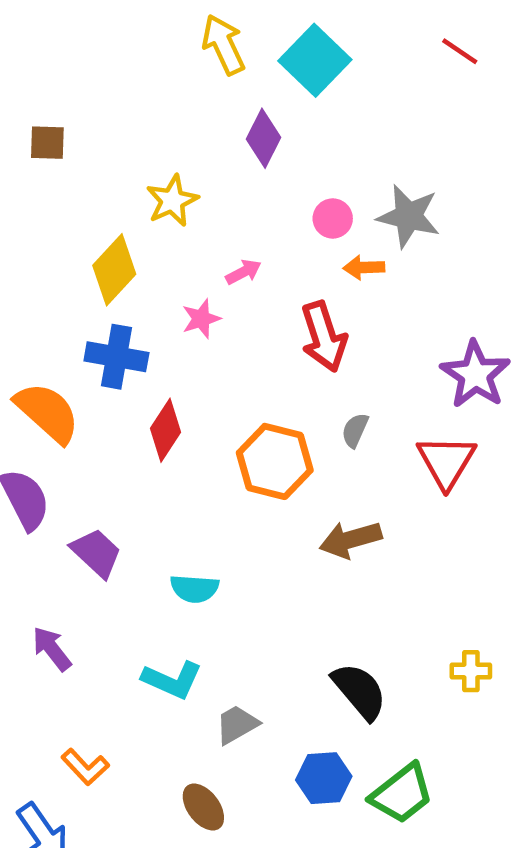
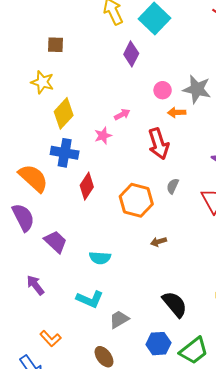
brown square: (47, 143) -> (56, 45), moved
yellow star: (172, 201) -> (42, 82), moved, turned -30
brown arrow: (351, 540) -> (158, 242), moved, size x0.6

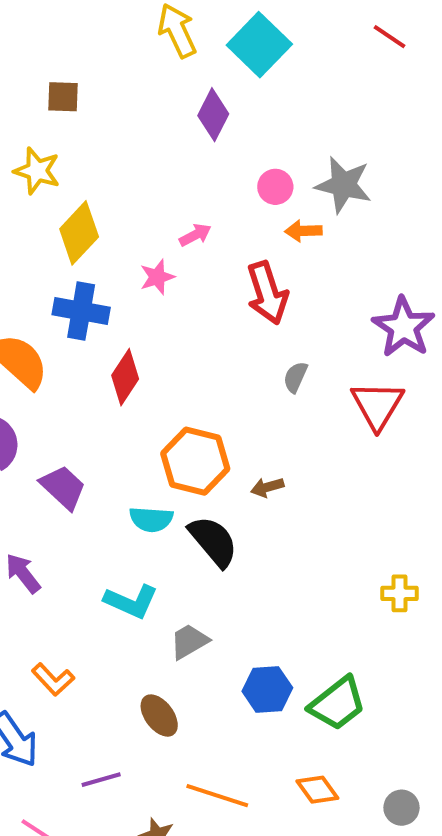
orange hexagon: (136, 200) -> (195, 461), moved
black semicircle: (175, 304) -> (213, 541), moved

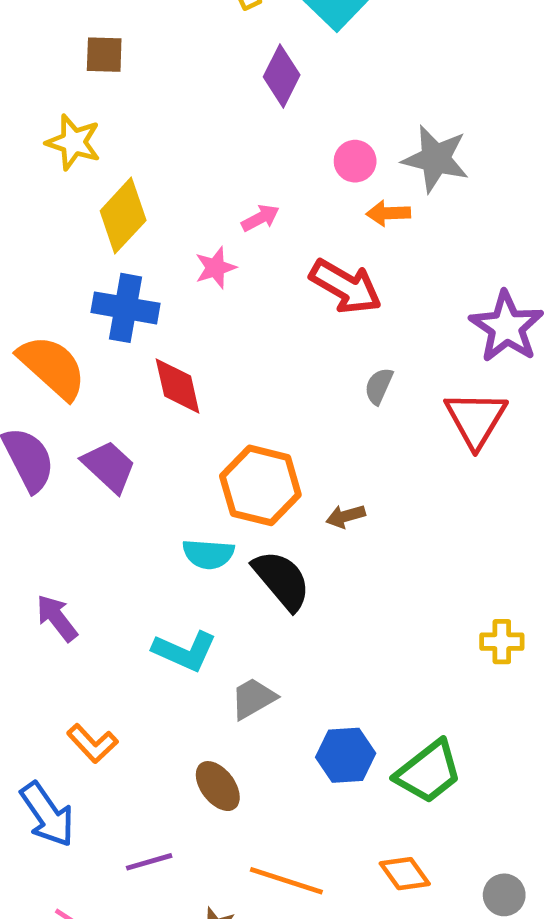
red arrow: (267, 293) -> (346, 287), turned -42
red diamond: (125, 377) -> (178, 386), turned -46
purple trapezoid: (63, 487) -> (109, 466), moved

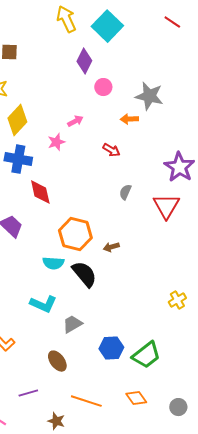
pink circle: (355, 161) -> (103, 87), moved
red arrow: (346, 287) -> (111, 150), size x0.6
yellow cross: (502, 642) -> (177, 300), turned -30

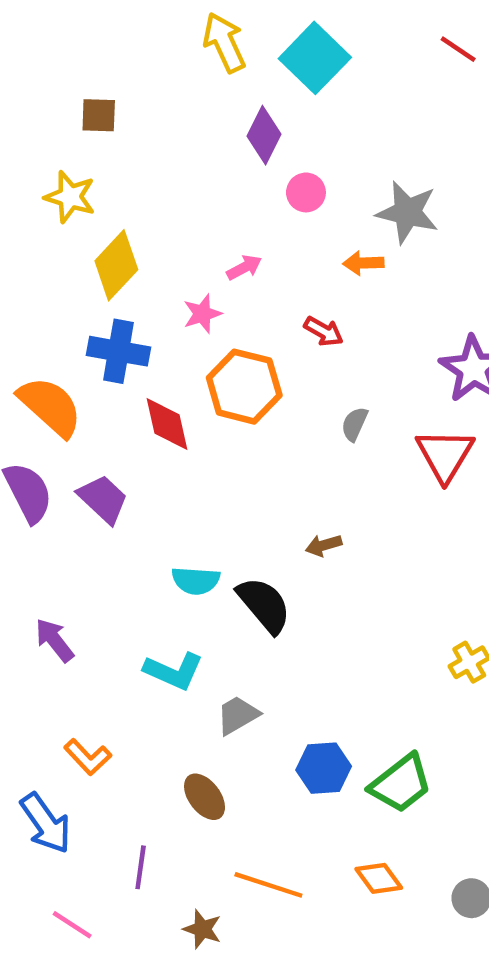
orange hexagon: (75, 234) -> (244, 387), moved
purple line: (28, 393) -> (141, 867), turned -66

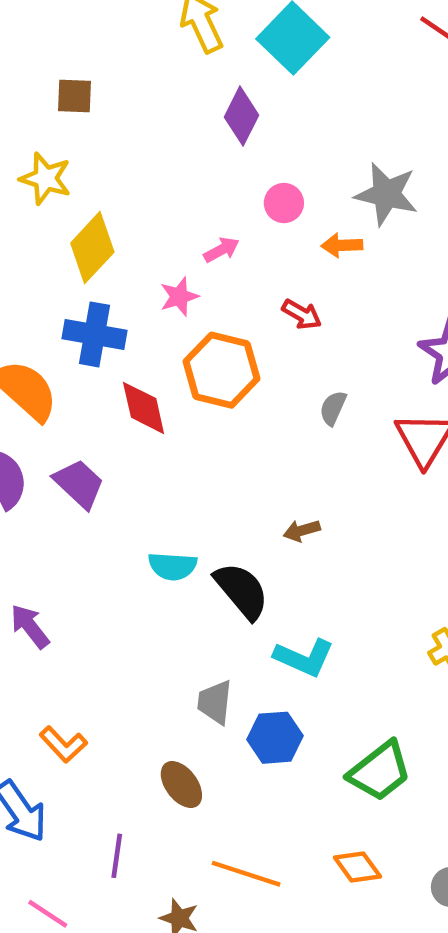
pink circle: (306, 192) -> (284, 203), moved
cyan L-shape: (174, 671) -> (304, 658), moved
gray trapezoid: (238, 715) -> (215, 702), turned -54
blue hexagon: (324, 768) -> (275, 738), moved

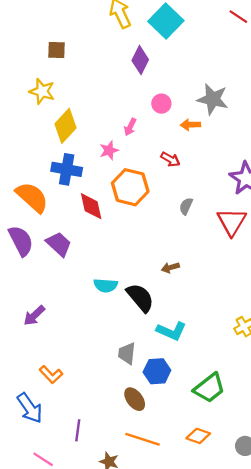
pink arrow: (222, 250) -> (130, 127), turned 144
purple arrow: (30, 626) -> (34, 315), turned -95
brown ellipse: (181, 785) -> (135, 399), moved
orange diamond: (357, 867) -> (198, 436), turned -35

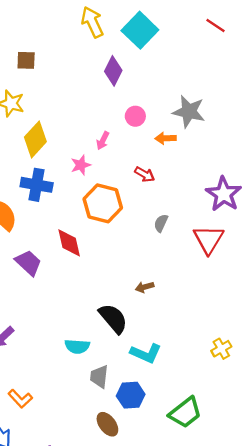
red diamond: (91, 206) -> (69, 243), moved
cyan semicircle: (106, 285) -> (77, 346), moved

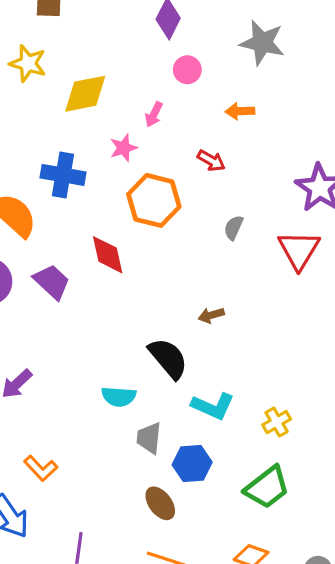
gray star: (189, 112) -> (262, 43), moved
pink circle: (135, 116) -> (187, 70), moved
yellow diamond: (35, 139) -> (85, 94), moved, turned 36
yellow cross: (221, 349) -> (277, 422), moved

